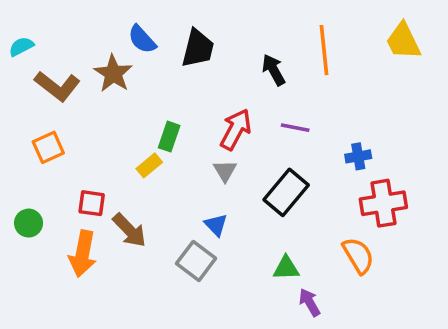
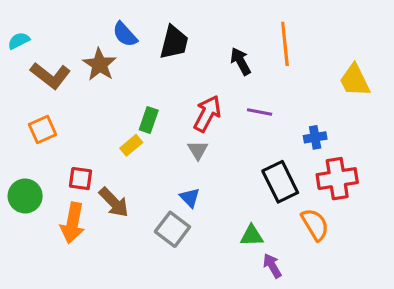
yellow trapezoid: (403, 41) -> (355, 80), moved
black rectangle: (286, 192) -> (280, 182), moved, turned -66
green circle: (29, 223) -> (25, 196), size x1.4

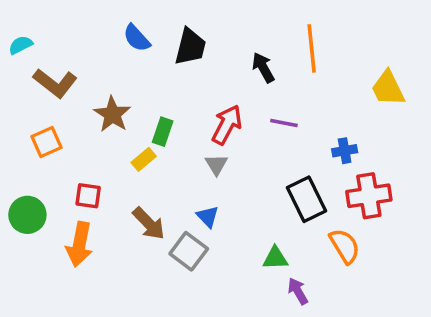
brown star: (100, 64) -> (112, 114), moved
brown arrow: (114, 202) -> (149, 223), moved

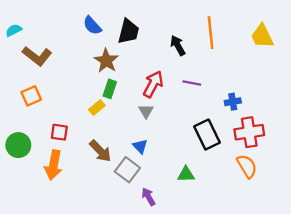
yellow trapezoid: (388, 88) -> (262, 36), moved
brown star: (112, 114) -> (106, 61), moved
orange semicircle: (345, 246) -> (247, 166), moved
purple arrow: (298, 291) -> (148, 197), moved

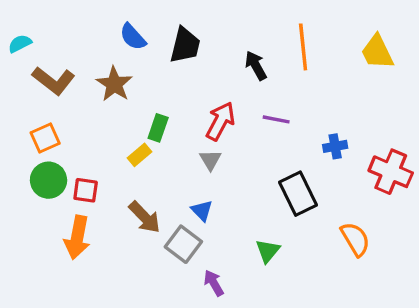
brown star: (106, 61) -> (114, 84), moved
red cross: (249, 132) -> (391, 172), moved, turned 32
green circle: (18, 145) -> (49, 180), moved
green triangle: (186, 174) -> (268, 251), turned -48

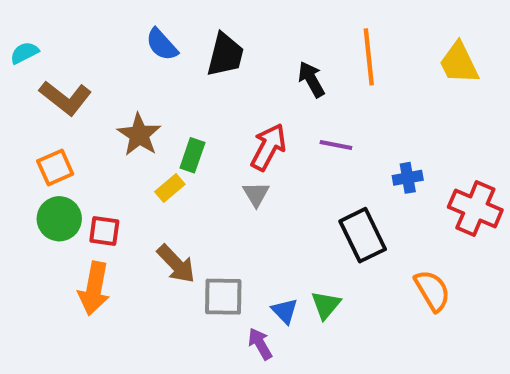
brown star: (114, 84) -> (139, 135), moved
blue triangle: (202, 210) -> (285, 311), moved
gray square: (183, 244) -> (223, 297), turned -36

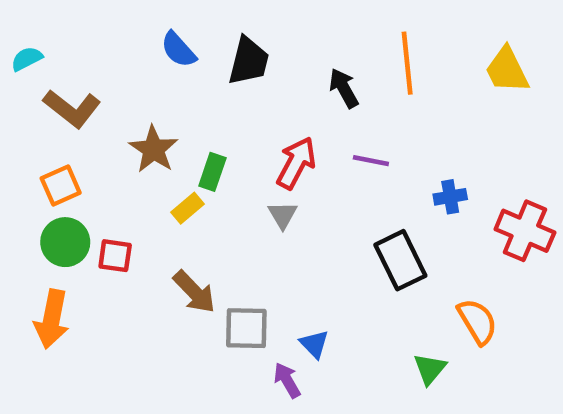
orange arrow: (94, 288) -> (52, 319), moved
green triangle: (326, 305) -> (430, 369), moved

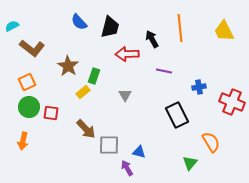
red arrow: (296, 163) -> (127, 54), moved, turned -120
orange arrow: (52, 319) -> (23, 141), size x0.7
blue triangle: (314, 344) -> (139, 152), turned -32

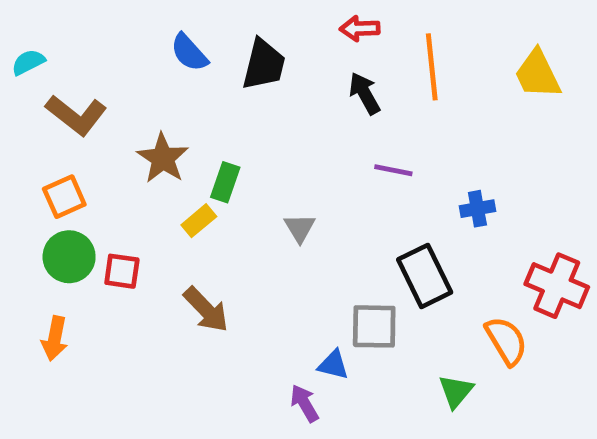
red arrow: (127, 54) -> (360, 29), moved, size x0.7
red cross: (232, 102) -> (557, 286), moved
gray square: (109, 145) -> (374, 326), moved

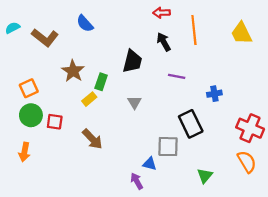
black trapezoid: (264, 65) -> (132, 61), moved
brown L-shape: (76, 115) -> (45, 38), moved
orange semicircle: (506, 341) -> (247, 162), moved

